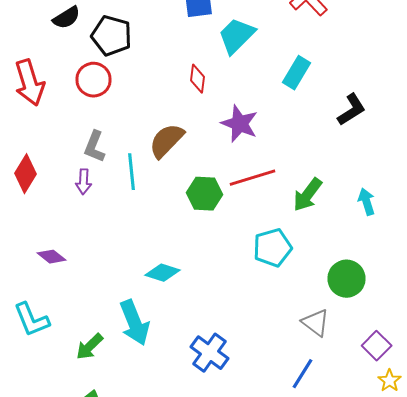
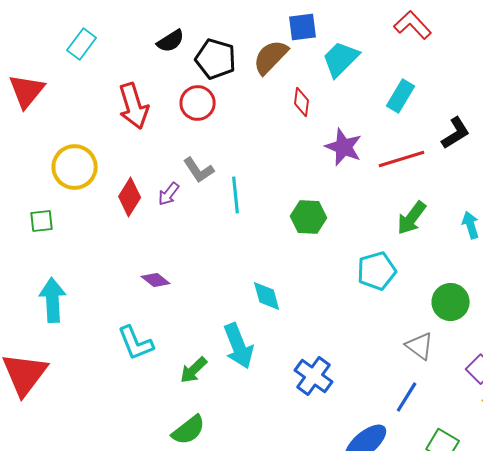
brown semicircle: (166, 141) -> (271, 57), moved
gray L-shape: (94, 147) -> (199, 170), turned -56
red line: (252, 178) -> (402, 159), moved
purple arrow: (84, 182) -> (169, 194), moved, turned 35
cyan diamond: (162, 273) -> (267, 296), turned 56

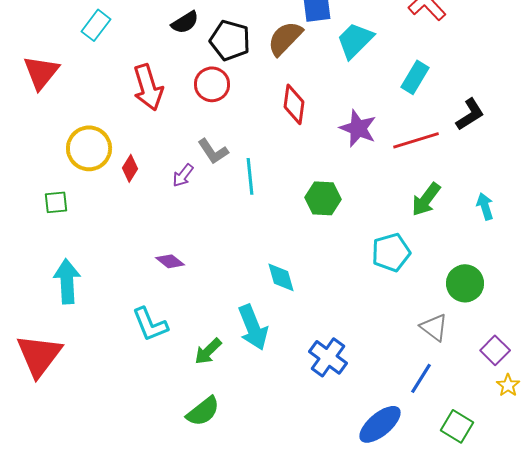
red diamond: (302, 102) -> (294, 104), moved, size x1.4
red diamond: (130, 197) -> (130, 168), moved, size x0.7

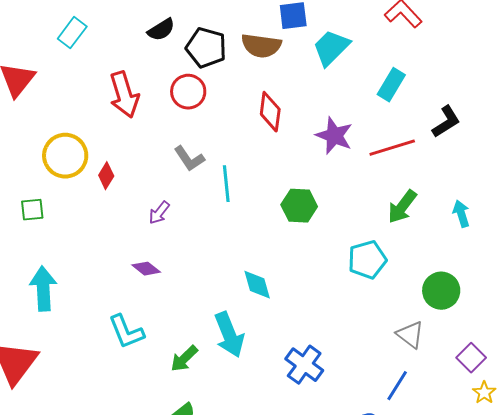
brown semicircle: (285, 38) -> (261, 46), turned -126
purple arrow: (183, 175) -> (159, 213), moved

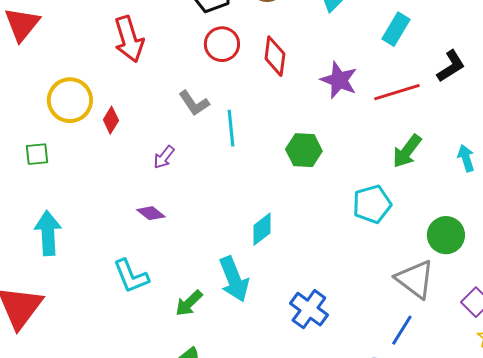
red circle: (188, 92) -> (222, 44), moved
cyan diamond: (257, 285) -> (262, 229), turned 68
gray triangle: (410, 335) -> (415, 279), size x1.4

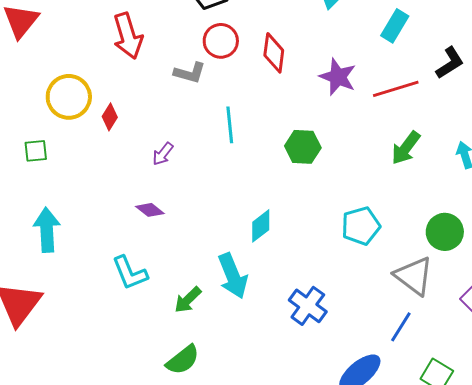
gray L-shape: (194, 103) -> (190, 73), moved, turned -40
cyan pentagon: (372, 204) -> (361, 226), moved

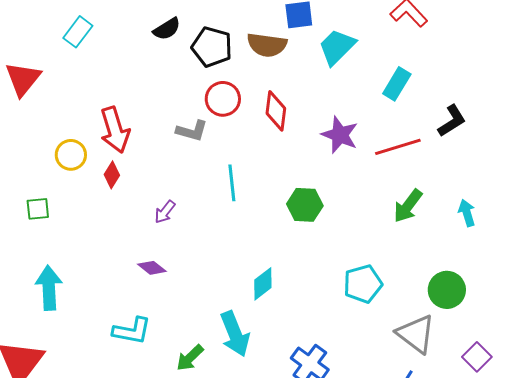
red arrow: (128, 36) -> (115, 130), moved
yellow circle: (69, 97) -> (71, 155), size x0.7
cyan L-shape: (130, 273) -> (132, 331), turned -57

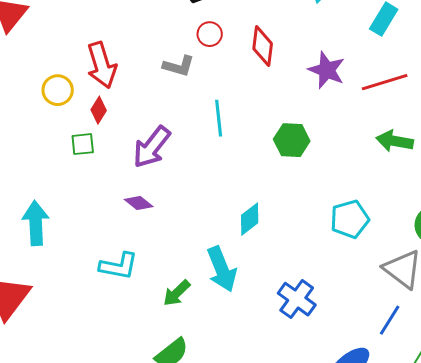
red circle: (223, 99) -> (210, 34), size x0.7
green arrow: (408, 206) -> (395, 141), turned 63
green square: (38, 209) -> (83, 144), moved
purple arrow: (165, 212) -> (152, 147), size x1.8

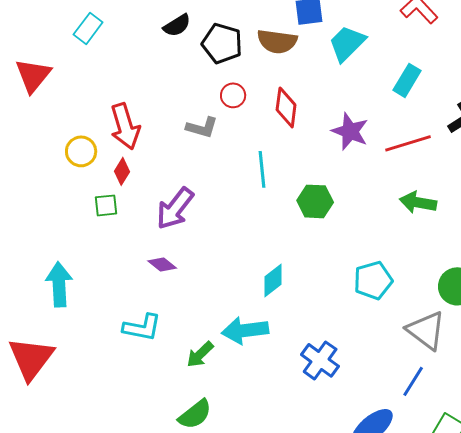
cyan line: (219, 118) -> (262, 169), moved
cyan arrow: (222, 269) -> (245, 330), turned 105

